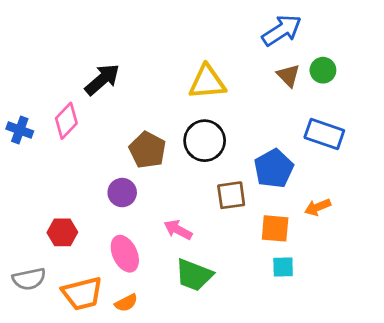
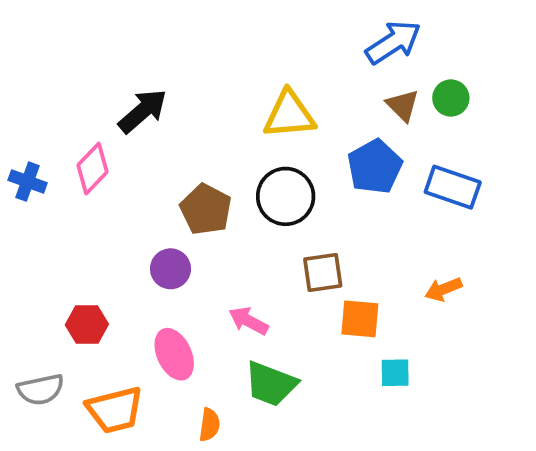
blue pentagon: (274, 169) -> (375, 167), moved
orange square: (275, 228) -> (360, 319), moved
orange semicircle: (126, 303) -> (209, 425), moved, turned -55

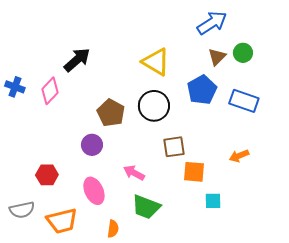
brown triangle: (403, 105) -> (217, 57), turned 30
yellow triangle: (289, 115) -> (156, 62), turned 36
blue cross: (28, 182) -> (15, 87), moved

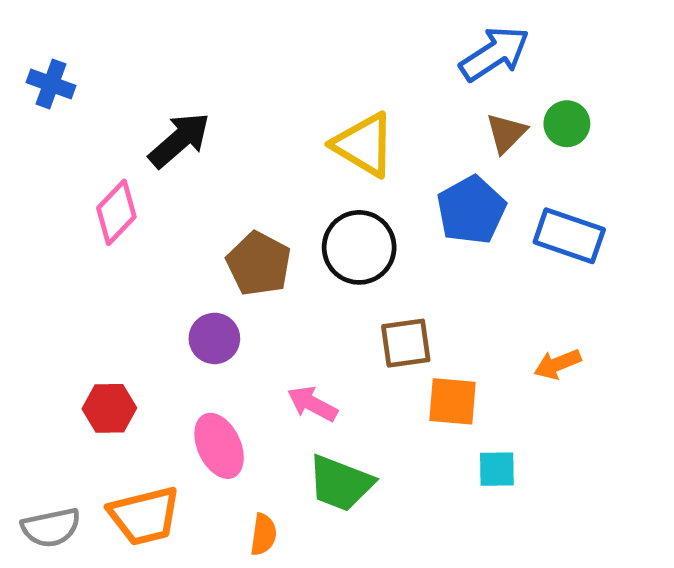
blue cross: (15, 87) -> (51, 84), moved
gray semicircle: (22, 210) -> (51, 528), moved

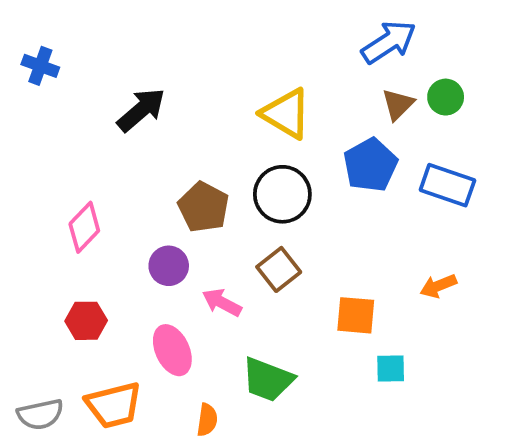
pink diamond: (116, 212) -> (84, 227), moved
brown square: (406, 343) -> (279, 269), moved, turned -30
pink arrow: (312, 404) -> (222, 302), moved

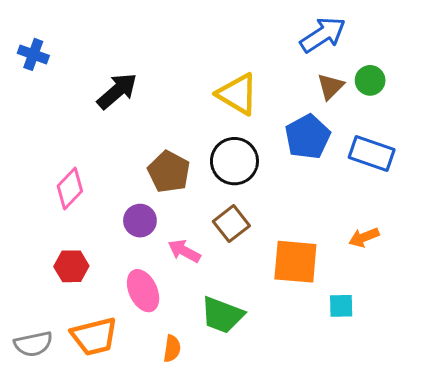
orange square: (356, 315) -> (295, 262), size x1.4
cyan square: (391, 368) -> (341, 306), moved

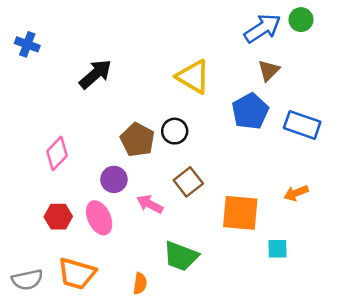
green circle: (370, 80) -> (301, 20), moved
black circle: (234, 161) -> (175, 131), moved, size x0.7
pink ellipse: (143, 291) -> (99, 218), moved
orange trapezoid: (94, 336) -> (77, 274), turned 30

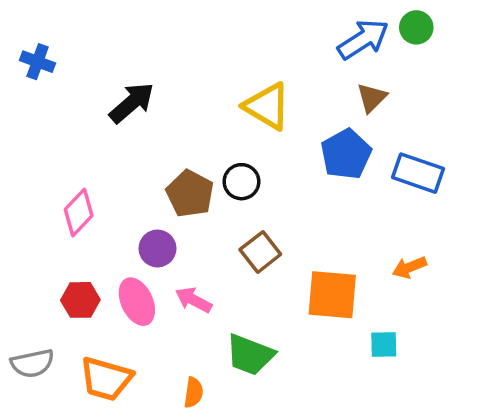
pink arrow: (150, 204) -> (193, 300), moved
gray semicircle: (27, 280) -> (32, 363), moved

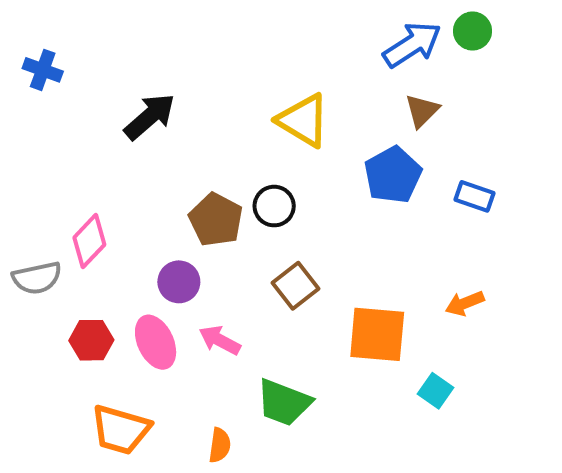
blue rectangle: (418, 173) -> (474, 196), size x0.7
cyan square: (384, 344) -> (436, 391), turned 36
gray semicircle: (32, 363) -> (37, 278), moved

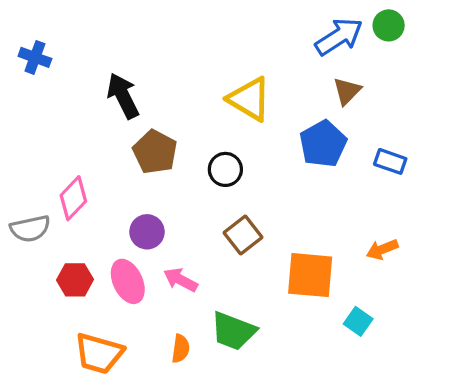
black arrow: (150, 117) -> (123, 96), turned -75
brown pentagon: (216, 220) -> (155, 152), moved
orange semicircle: (220, 445) -> (181, 349), moved

